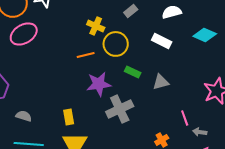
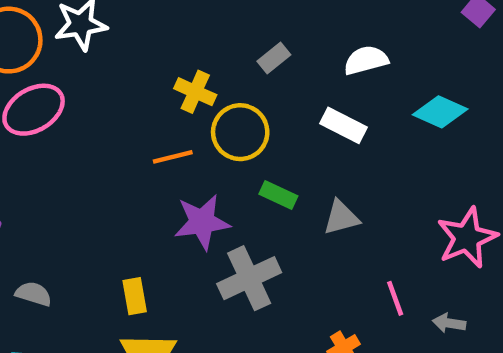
gray arrow: (200, 132) -> (449, 323), moved

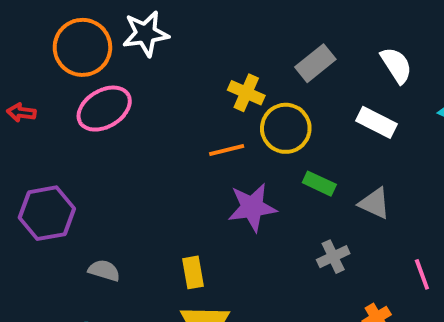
gray rectangle: (274, 58) -> (315, 63), size x1.4
white semicircle: (366, 60) -> (396, 65), turned 72
gray triangle: (341, 217) -> (375, 203), turned 40
gray cross: (249, 278) -> (333, 257), moved, size x0.6

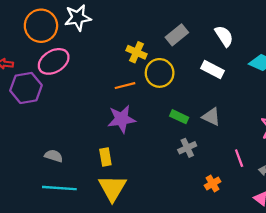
green rectangle: (319, 184) -> (179, 117), moved
purple star: (252, 207) -> (122, 119), moved
purple hexagon: (47, 213) -> (26, 88), moved

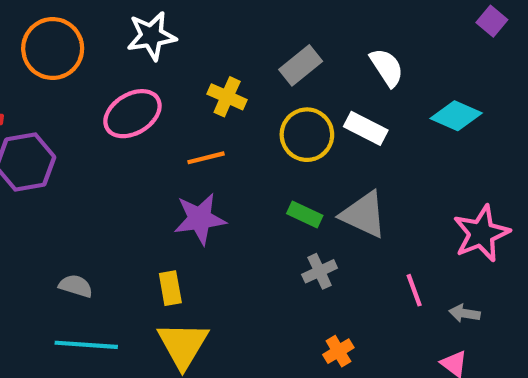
white star: (78, 18) -> (151, 36), moved
pink ellipse: (54, 61) -> (132, 114), moved
yellow circle: (160, 73) -> (307, 135), moved
gray triangle: (211, 117) -> (364, 215), size x1.4
orange cross: (213, 183) -> (338, 351), moved

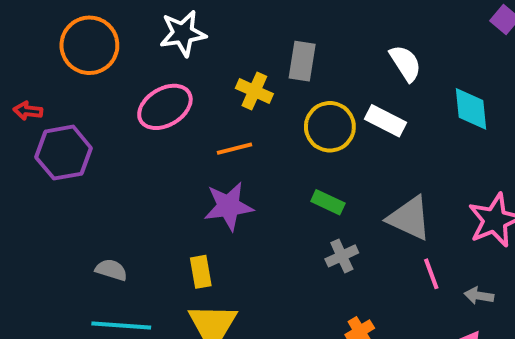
gray rectangle: (301, 65) -> (302, 61), moved, turned -42
cyan diamond: (456, 116) -> (471, 109), turned 60
gray triangle: (364, 215) -> (409, 218), moved

